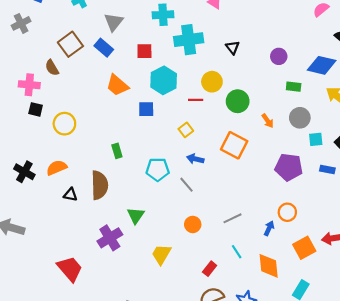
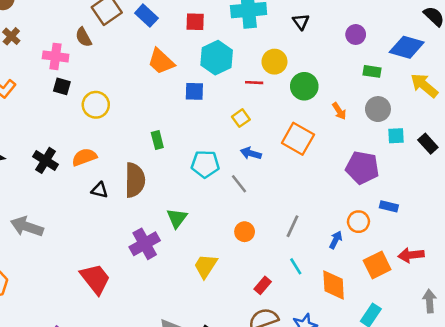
blue rectangle: (327, 170) -> (389, 206), moved
gray line: (232, 218) -> (292, 226), turned -42

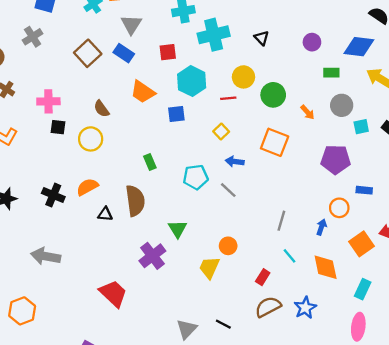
brown semicircle: (84, 37) -> (101, 109), moved
orange circle: (245, 232) -> (228, 246), moved

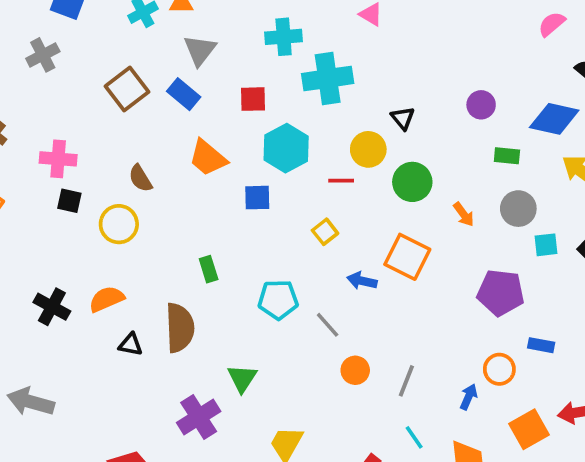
black triangle: (262, 38) -> (403, 118), moved
blue arrow: (235, 162) -> (362, 281), moved
orange circle: (228, 246) -> (355, 370), moved

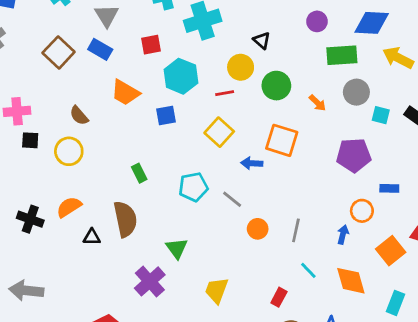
green rectangle: (507, 156) -> (342, 55), size x1.6
yellow square: (325, 232) -> (219, 132), size x1.5
cyan square: (546, 245) -> (381, 115), turned 30

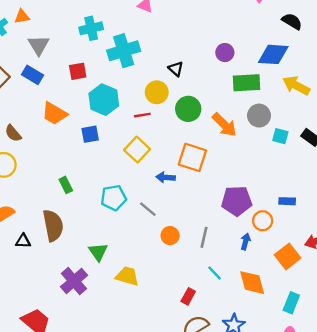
orange arrow: (317, 103) -> (224, 125), size x1.6
purple pentagon: (354, 155) -> (237, 201), moved
yellow trapezoid: (217, 290) -> (127, 276), moved, turned 85

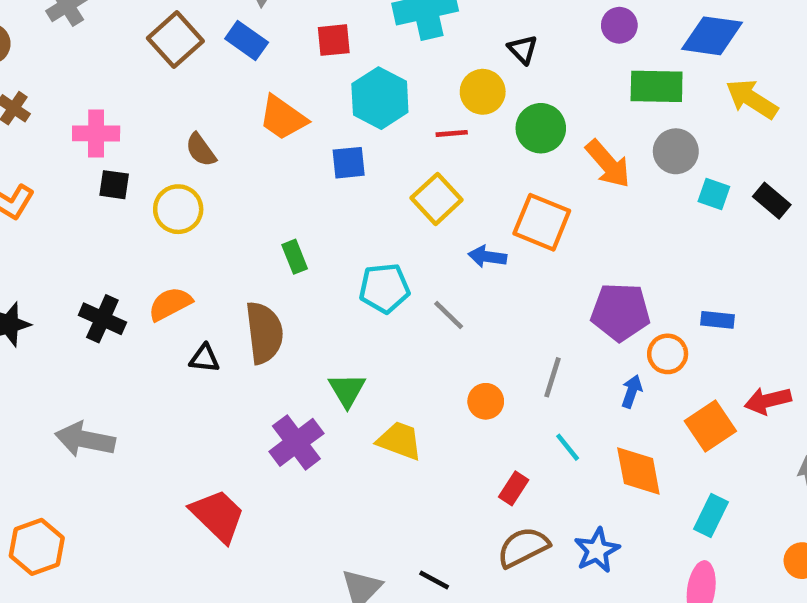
orange circle: (170, 236) -> (486, 401), moved

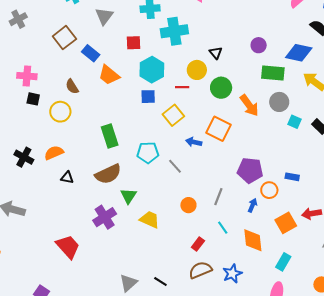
blue rectangle: (247, 40) -> (91, 53), moved
blue square: (349, 163) -> (148, 97), moved
green rectangle: (295, 257) -> (110, 136), size x1.6
brown semicircle: (264, 333) -> (108, 174), moved, turned 68

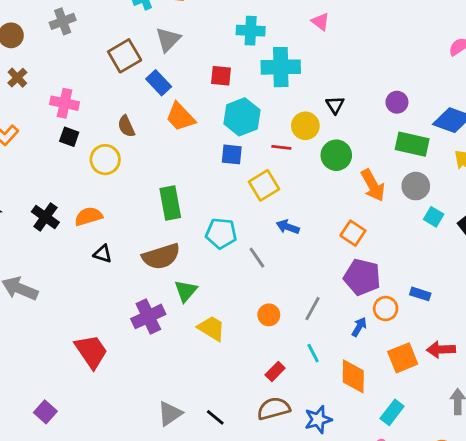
gray triangle: (104, 16) -> (168, 39), moved
orange square: (219, 129) -> (353, 233), moved, size x0.7

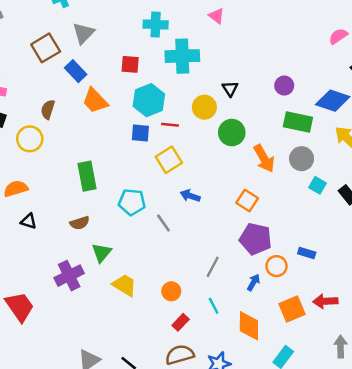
brown semicircle: (126, 126) -> (48, 109), turned 42
red line: (281, 147) -> (170, 125), moved
brown semicircle: (161, 256) -> (80, 223), size x0.6
orange circle: (269, 315) -> (171, 291), moved

